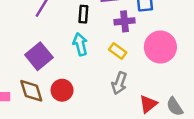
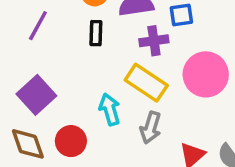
cyan arrow: (80, 44) -> (110, 109), moved
yellow rectangle: (118, 51) -> (146, 83), size x1.6

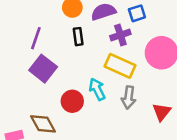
purple square: (36, 95) -> (43, 69), moved
red circle: (71, 141) -> (72, 101), moved

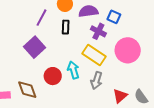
blue square: (137, 13) -> (114, 17), turned 32
purple cross: (120, 35) -> (98, 31), turned 35
purple line: (36, 38) -> (41, 18), moved

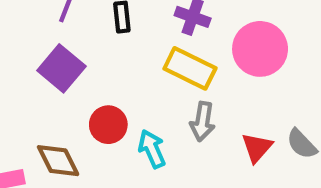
cyan arrow: (73, 70) -> (152, 149), moved

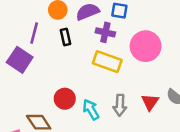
purple square: (61, 68) -> (20, 60), moved
gray arrow: (202, 122) -> (120, 105), moved

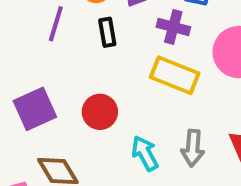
purple square: (20, 60) -> (35, 109), moved, turned 30
red circle: (65, 99) -> (100, 112), moved

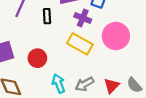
gray arrow: (193, 148) -> (85, 84), turned 48

